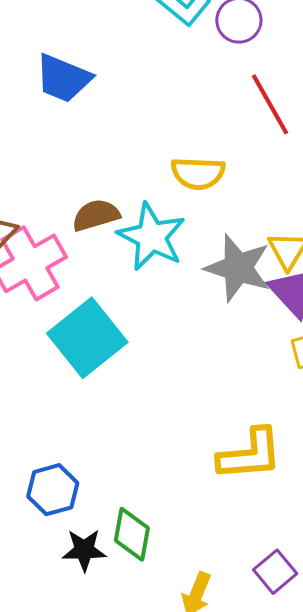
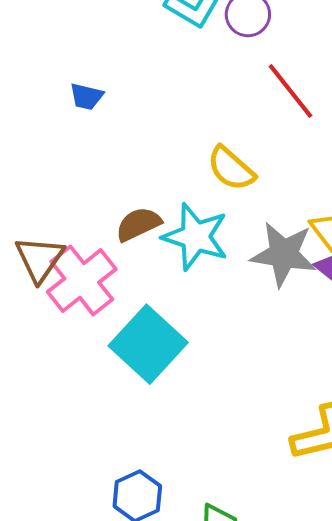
blue trapezoid: (63, 78) -> (86, 96), size x0.6
yellow semicircle: (198, 173) -> (231, 168), turned 48

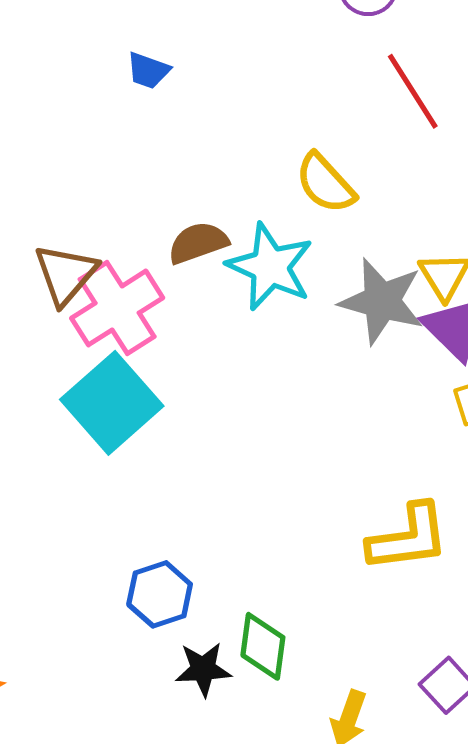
cyan square: (148, 344) -> (112, 403), moved

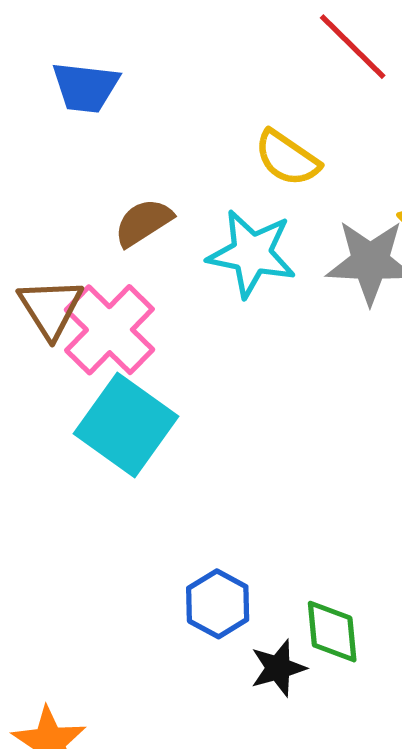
blue trapezoid: (148, 71) -> (86, 87), size x1.5
brown semicircle: (198, 243) -> (143, 222), moved

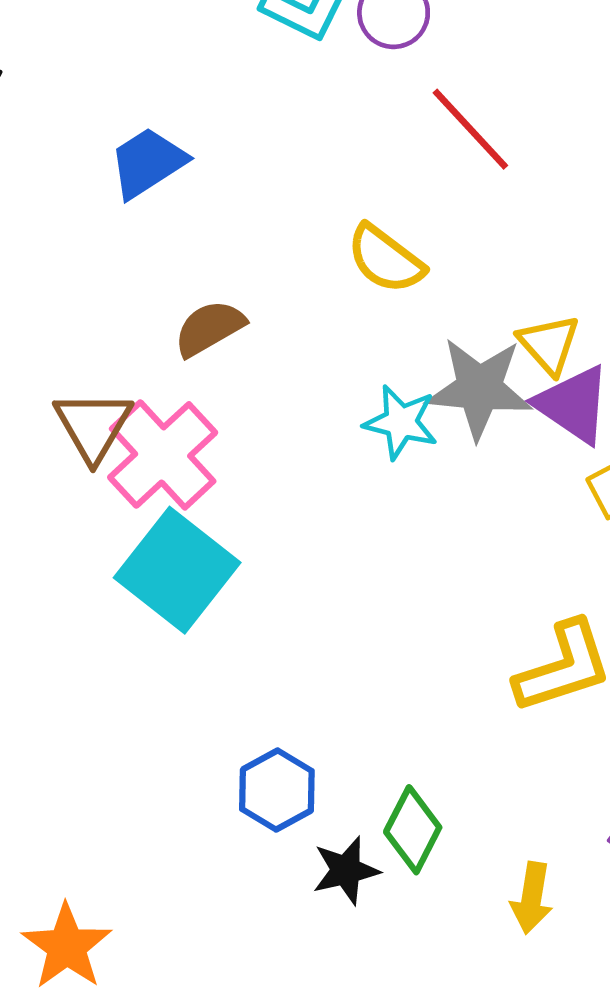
blue trapezoid: (86, 87) -> (148, 163), turned 138
cyan star: (252, 254) -> (401, 422), moved, size x0.7
green diamond: (332, 632) -> (413, 830), turned 30

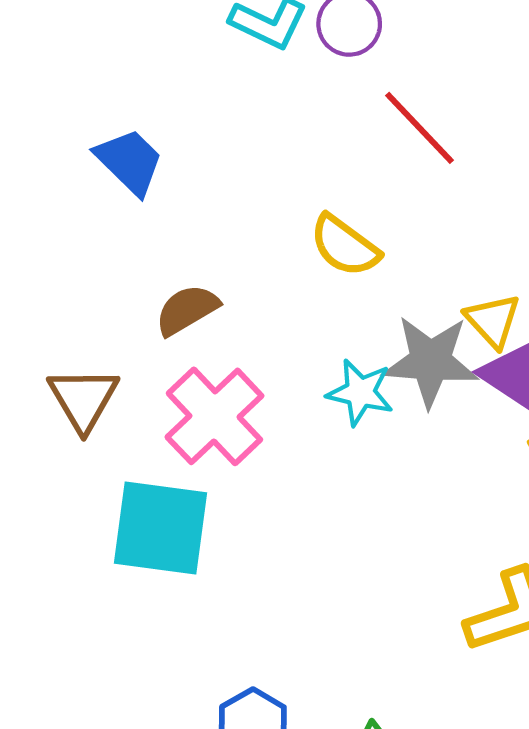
blue trapezoid: (148, 163) -> (130, 161), turned 78
pink cross: (163, 455) -> (214, 416), moved
cyan square: (177, 570) -> (160, 528), turned -30

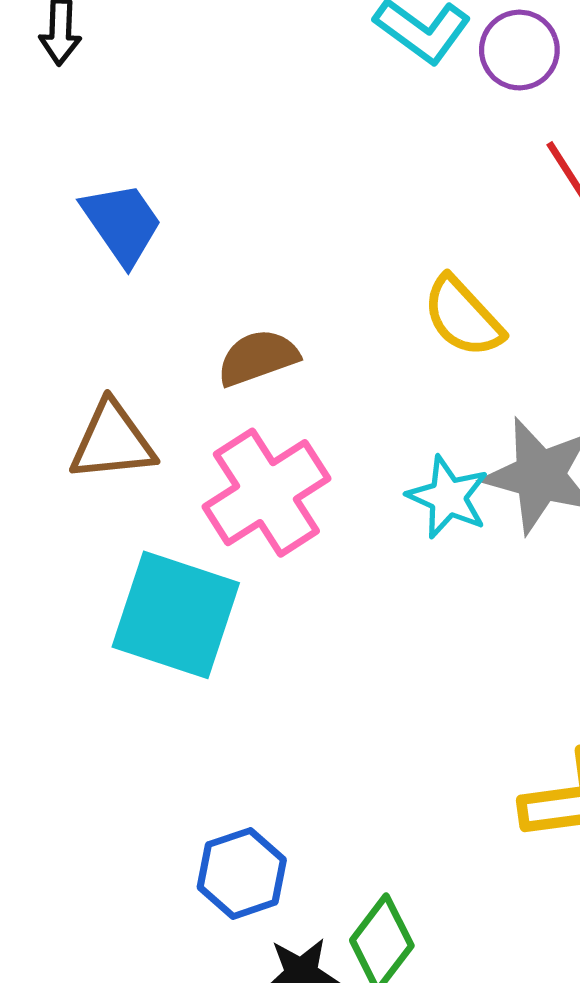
blue trapezoid: (130, 161) -> (122, 223), moved
brown triangle: (83, 399) -> (112, 441), turned 44

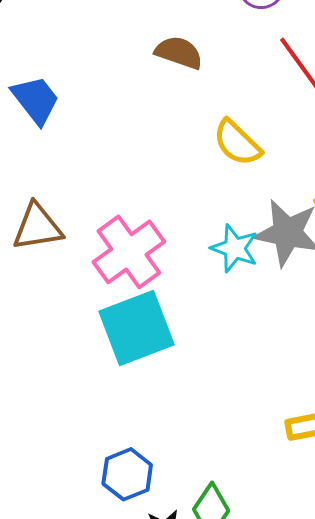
brown semicircle: (258, 358) -> (179, 53), moved, turned 42
cyan square: (176, 615) -> (136, 328), moved, turned -36

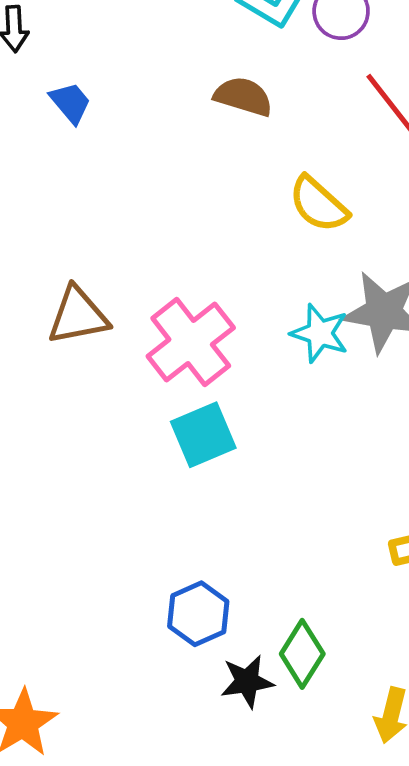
blue trapezoid: (36, 100) -> (70, 103), moved, size x0.7
cyan square: (136, 328) -> (203, 435), size x0.7

